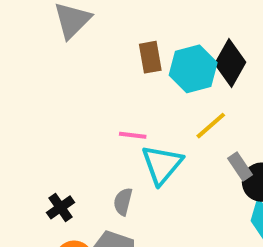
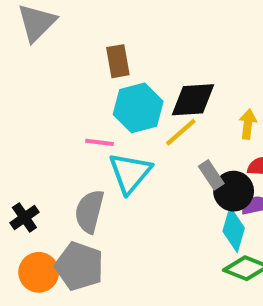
black diamond: (230, 63) -> (193, 100), moved, turned 57
cyan hexagon: (193, 69) -> (138, 108), moved
gray semicircle: (123, 202) -> (89, 211), size x1.5

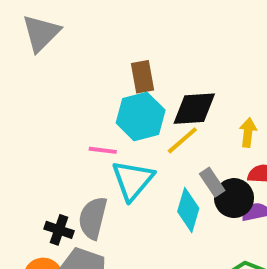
brown rectangle: (118, 61) -> (143, 77), moved
black cross: (24, 217) -> (59, 230), moved, turned -36
cyan diamond: (234, 230) -> (188, 210), moved

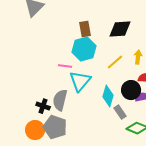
black diamond: (194, 109) -> (120, 29), moved
yellow line: (182, 140) -> (115, 62), moved
gray rectangle: (212, 182) -> (120, 112), moved

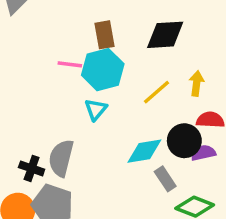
pink line: (65, 66) -> (70, 64), moved
cyan triangle: (80, 81) -> (96, 109), moved, size x0.6
cyan diamond: (108, 96) -> (144, 151), turned 65

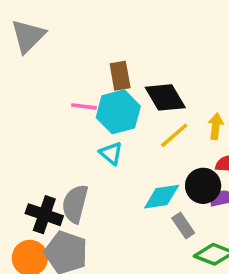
black diamond: (165, 35) -> (165, 97), moved, turned 63
cyan triangle: (96, 109) -> (111, 153), turned -30
black cross: (32, 168) -> (44, 215), size x1.4

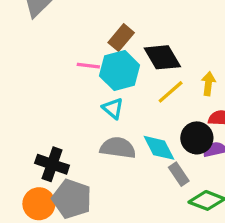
brown rectangle: (120, 76) -> (121, 38), turned 50
cyan diamond: (162, 197) -> (159, 148), turned 72
gray semicircle: (75, 204) -> (118, 148), moved, turned 84

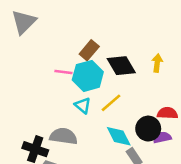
yellow arrow: (208, 84) -> (157, 63), moved
yellow line: (171, 92) -> (111, 103), moved
gray semicircle: (118, 148) -> (63, 136), moved

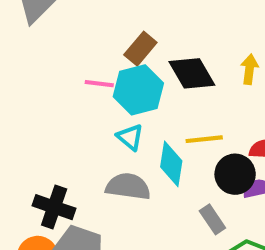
yellow line: (111, 103) -> (204, 139), moved, turned 35
gray semicircle: (63, 136) -> (128, 187), moved
cyan diamond: (119, 136) -> (171, 164), moved, turned 36

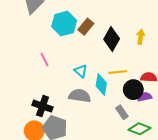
black diamond: (192, 73) -> (112, 39), turned 60
pink line: (99, 84) -> (45, 60), moved, turned 56
cyan hexagon: (138, 90) -> (64, 24), moved

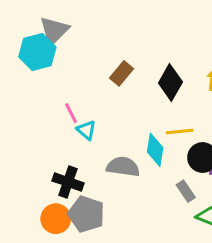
cyan hexagon: (64, 24) -> (37, 52), moved
brown rectangle: (86, 27) -> (121, 73), moved
cyan triangle: (81, 71) -> (86, 130), moved

